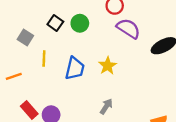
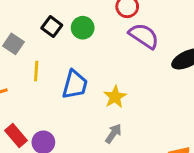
yellow star: (108, 66) -> (115, 97), moved

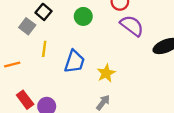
black square: (52, 27) -> (43, 12), moved

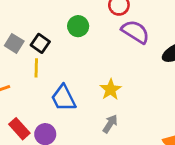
black square: (43, 12) -> (40, 43), moved
blue trapezoid: (74, 62) -> (63, 98), moved, turned 140

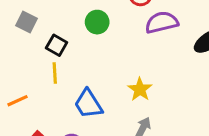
purple semicircle: (135, 32) -> (162, 22), turned -40
gray square: (14, 43) -> (26, 22), moved

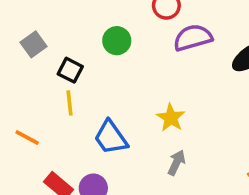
gray square: (26, 22) -> (34, 44), turned 30
orange line: (17, 101) -> (27, 138), turned 55

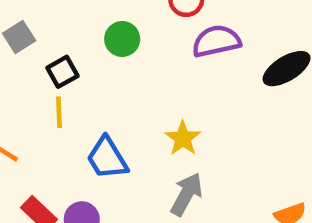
black square: (70, 70) -> (62, 72), turned 30
gray arrow: (176, 163) -> (186, 194), size x1.4

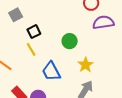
green circle: (122, 39) -> (70, 41), moved
yellow line: (59, 112) -> (31, 49), turned -32

